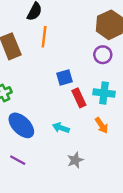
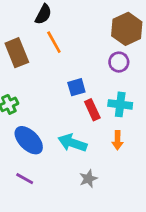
orange line: (44, 37) -> (54, 42), turned -36
orange arrow: (102, 125) -> (118, 140), turned 35
cyan arrow: (61, 128) -> (72, 143), size x1.5

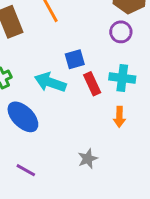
cyan arrow: (72, 143) -> (50, 82), moved
purple line: (25, 179) -> (26, 170), moved

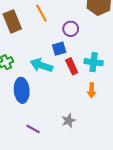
purple circle: (121, 32) -> (71, 29), moved
blue ellipse: (23, 117) -> (22, 90), turned 40
purple line: (26, 170) -> (33, 129), moved

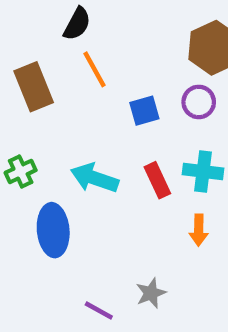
purple circle: (71, 29) -> (199, 102), moved
blue square: (59, 49) -> (144, 111), moved
purple line: (33, 129) -> (99, 310), moved

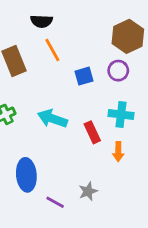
black semicircle: (77, 24) -> (41, 21), turned 65
red rectangle: (157, 180) -> (92, 132), moved
blue ellipse: (53, 230) -> (26, 175), moved

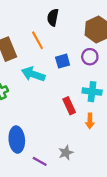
black semicircle: (41, 21) -> (53, 17), moved, turned 98
cyan arrow: (52, 119) -> (33, 74), moved

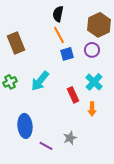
orange line: (38, 40) -> (59, 35), moved
cyan arrow: (33, 74) -> (40, 81), moved, turned -70
cyan cross: (92, 92) -> (94, 82), turned 36

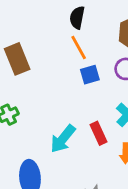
cyan arrow: (40, 81) -> (63, 139), moved

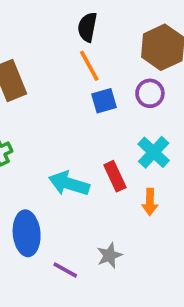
cyan arrow: (63, 139) -> (69, 184), turned 68

